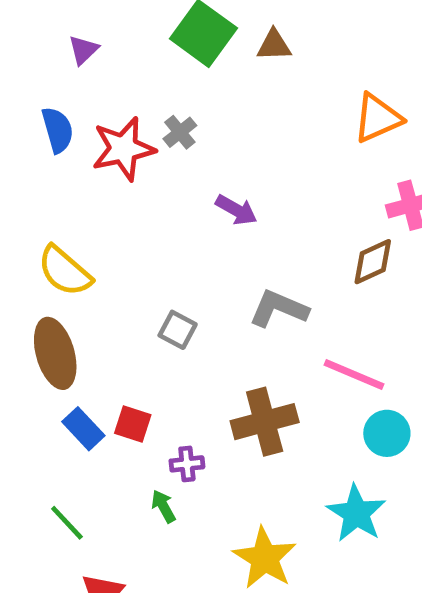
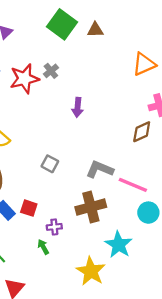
purple arrow: (236, 210) -> (78, 107), turned 66
gray L-shape: (279, 309) -> (100, 169), moved
cyan star: (356, 513) -> (118, 245), moved

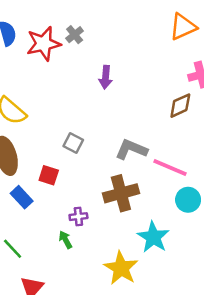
red square: (29, 208) -> (49, 175), moved

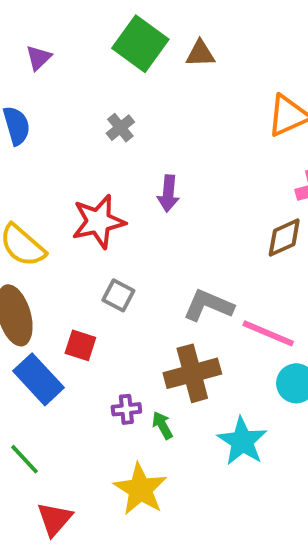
red star: (44, 44) -> (98, 222), moved
blue rectangle: (22, 197) -> (38, 379), size x1.4
green arrow: (66, 240) -> (162, 425), moved
yellow star: (121, 268) -> (140, 489), moved

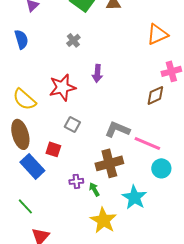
yellow star: (140, 489) -> (103, 220), moved

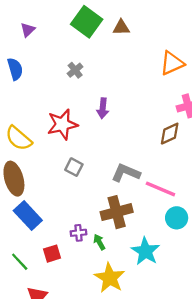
red square: (53, 149) -> (52, 254), moved, turned -35

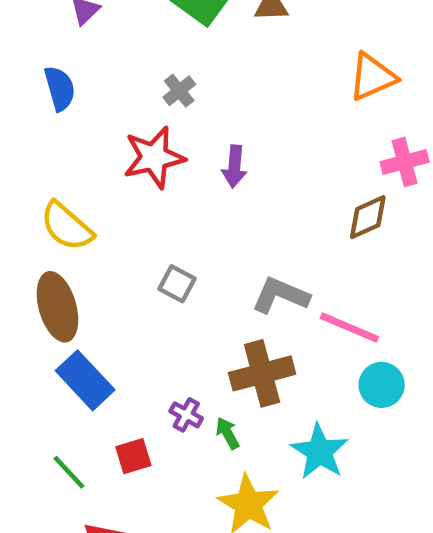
red star: (62, 124) -> (154, 157), moved
purple cross: (79, 233) -> (186, 415), turned 35

